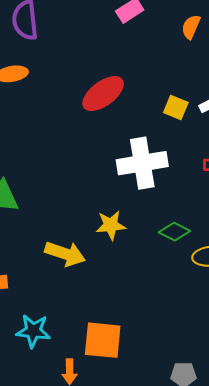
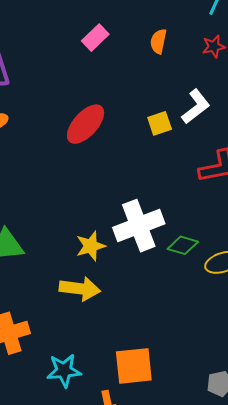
yellow square: (176, 107) -> (160, 123), turned -30
white cross: (142, 163) -> (139, 226), moved
yellow star: (111, 225) -> (91, 246), moved

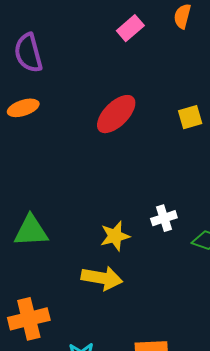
orange semicircle: (158, 41) -> (182, 16), moved
white cross: (139, 226) -> (164, 218), size x0.5

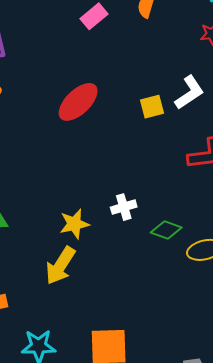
yellow arrow: (102, 278) -> (60, 266), turned 111

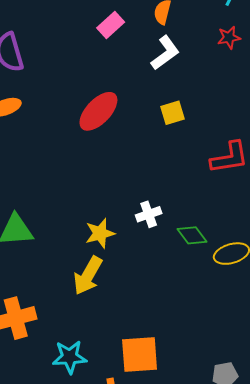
white L-shape: (189, 92) -> (165, 53), moved
green diamond: (166, 230) -> (192, 235), turned 36

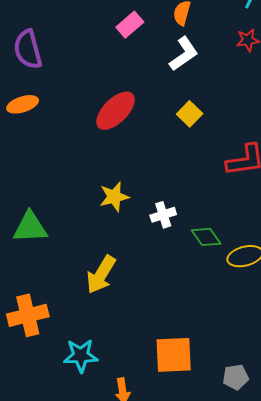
yellow square: (172, 113) -> (190, 114), turned -30
yellow star: (100, 233) -> (114, 197), moved
orange square: (140, 355) -> (174, 355), moved

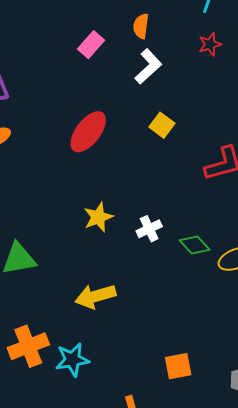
yellow arrow: (101, 275) -> (95, 296), turned 51
orange square: (174, 355) -> (178, 366), size x0.7
cyan star: (81, 356) -> (72, 360), moved

